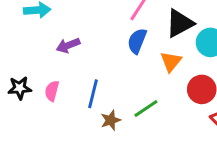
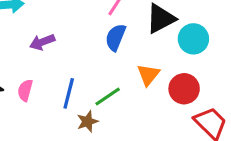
orange triangle: (171, 61) -> (148, 75), moved
green line: (146, 108) -> (108, 97), moved

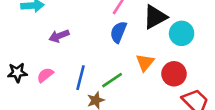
pink semicircle: (25, 90) -> (45, 75), turned 36

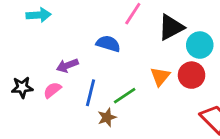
blue semicircle: (118, 32) -> (108, 44), moved, turned 85
purple arrow: (59, 36) -> (67, 66), moved
red circle: (174, 74) -> (192, 75), moved

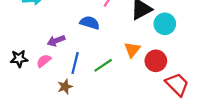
red circle: (192, 75) -> (156, 61), moved
brown star: (107, 117) -> (65, 87), moved

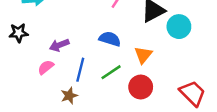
blue semicircle: (90, 23) -> (110, 39), moved
black star: (19, 59) -> (19, 33), moved
red circle: (156, 61) -> (141, 87), moved

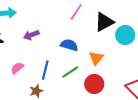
purple arrow: (59, 45) -> (31, 35), moved

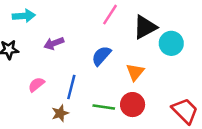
blue semicircle: (69, 45) -> (101, 56), turned -66
green line: (70, 72) -> (104, 107), moved, turned 42

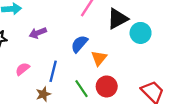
orange triangle: (135, 72) -> (99, 58), moved
green line: (104, 107) -> (82, 89), turned 48

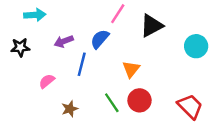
cyan circle: (141, 33) -> (196, 46), moved
blue semicircle: (79, 44) -> (100, 39), moved
blue line: (53, 71) -> (82, 64), moved

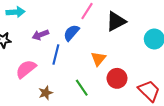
pink semicircle: (47, 81) -> (26, 69), size x1.5
red circle: (140, 100) -> (117, 78), moved

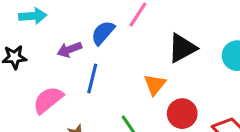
black triangle: (116, 21) -> (182, 48), moved
blue semicircle: (71, 33) -> (103, 33), moved

